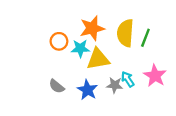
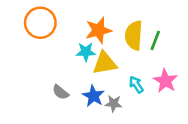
orange circle: (59, 41) -> (40, 23), moved, size x1.6
gray star: (115, 85) -> (114, 104), moved

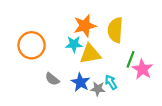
orange circle: (40, 23) -> (32, 45), moved
green line: (155, 40) -> (130, 59), moved
cyan arrow: (136, 85) -> (111, 82), moved

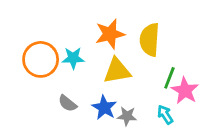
cyan star: (74, 44) -> (73, 58), moved
cyan arrow: (111, 82) -> (165, 115), moved

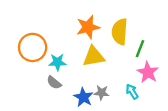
cyan star: (73, 58) -> (57, 62), moved
green line: (169, 78) -> (140, 49), moved
blue star: (104, 108) -> (83, 97), moved

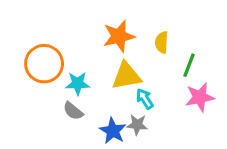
yellow semicircle: (120, 32) -> (162, 42), size x0.6
pink star: (148, 72) -> (200, 97), turned 30
cyan arrow: (132, 92) -> (145, 99), moved

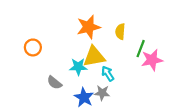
orange circle: (44, 64) -> (33, 47), size x0.6
cyan star: (78, 84) -> (78, 67), moved
pink star: (200, 97) -> (152, 60), moved

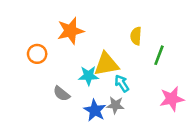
orange star: (88, 27) -> (70, 31), moved
pink star: (152, 60) -> (172, 99), moved

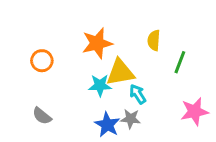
orange star: (70, 31) -> (97, 43), moved
gray semicircle: (61, 94) -> (42, 116), moved

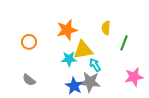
gray star: (131, 119) -> (90, 82), size x1.5

